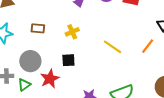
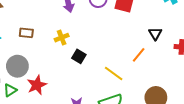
yellow line: (113, 47) -> (114, 74), moved
black square: (68, 60) -> (79, 56), moved, turned 32

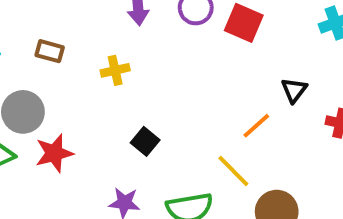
black square: (79, 56) -> (145, 141), moved
yellow line: (114, 74) -> (233, 171), moved

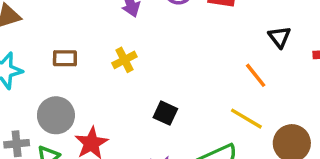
orange line: (256, 126) -> (256, 75), turned -72

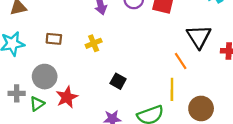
black triangle: (280, 37) -> (199, 37), size x1.6
yellow line: (246, 119) -> (172, 89), turned 55

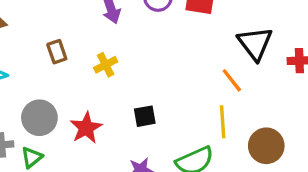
brown rectangle: (54, 39) -> (57, 52), moved, turned 70
black square: (118, 81) -> (145, 116), turned -35
red star: (67, 97) -> (86, 128), moved

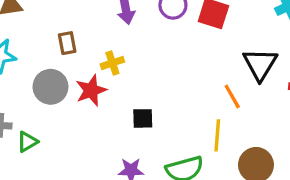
gray circle: (39, 118) -> (50, 87), moved
red star: (86, 128) -> (91, 90), moved

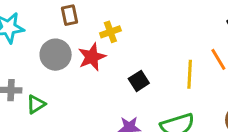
black square: (143, 118) -> (139, 81), turned -30
yellow line: (217, 135) -> (190, 74), moved

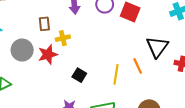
brown rectangle: (69, 15) -> (44, 24), moved
black square: (139, 81) -> (79, 75), turned -32

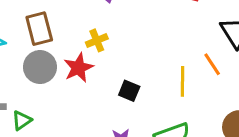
brown rectangle: (44, 24) -> (39, 29), moved, size x1.5

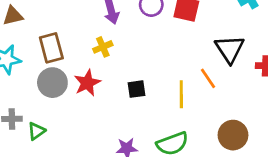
yellow cross: (97, 40) -> (103, 47), moved
black square: (129, 91) -> (136, 89), moved, turned -30

